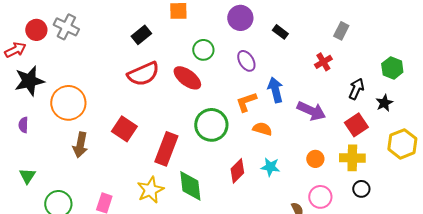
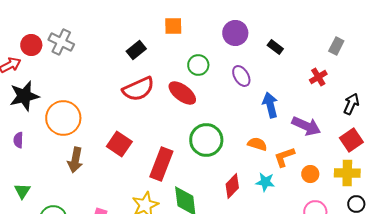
orange L-shape: (246, 102) -> (284, 157), moved

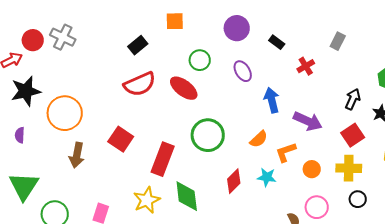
red cross: (318, 77) -> (306, 66), moved
orange semicircle: (257, 144) -> (259, 139), turned 120
green triangle: (22, 191) -> (24, 186), size x1.8

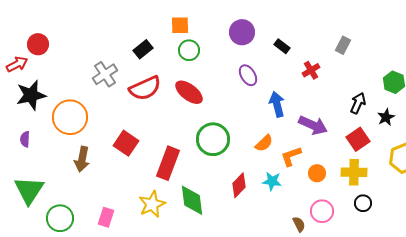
gray cross: (63, 37) -> (105, 74), moved, turned 30
green circle: (200, 60) -> (189, 50), moved

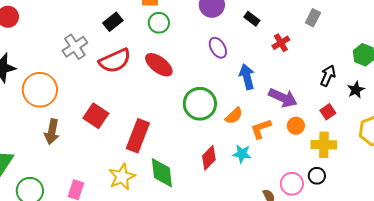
green circle: (213, 139) -> (200, 104), moved
red square: (358, 139) -> (328, 112), size x0.7
orange circle: (317, 173) -> (296, 126), moved
black circle: (363, 203) -> (317, 176), moved

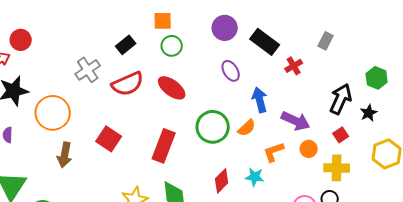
black rectangle: (252, 19) -> (265, 42), size x1.8
black arrow: (328, 76) -> (341, 99), size x1.4
orange semicircle: (234, 116) -> (247, 128), moved
red rectangle: (138, 136) -> (164, 146), moved

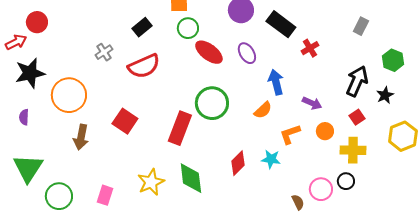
gray rectangle: (326, 41) -> (361, 26), moved
gray cross: (88, 70) -> (104, 52), size x0.7
red ellipse: (172, 88) -> (209, 52), moved
purple arrow: (296, 121) -> (312, 103), size x0.7
green circle: (213, 127) -> (212, 103), moved

